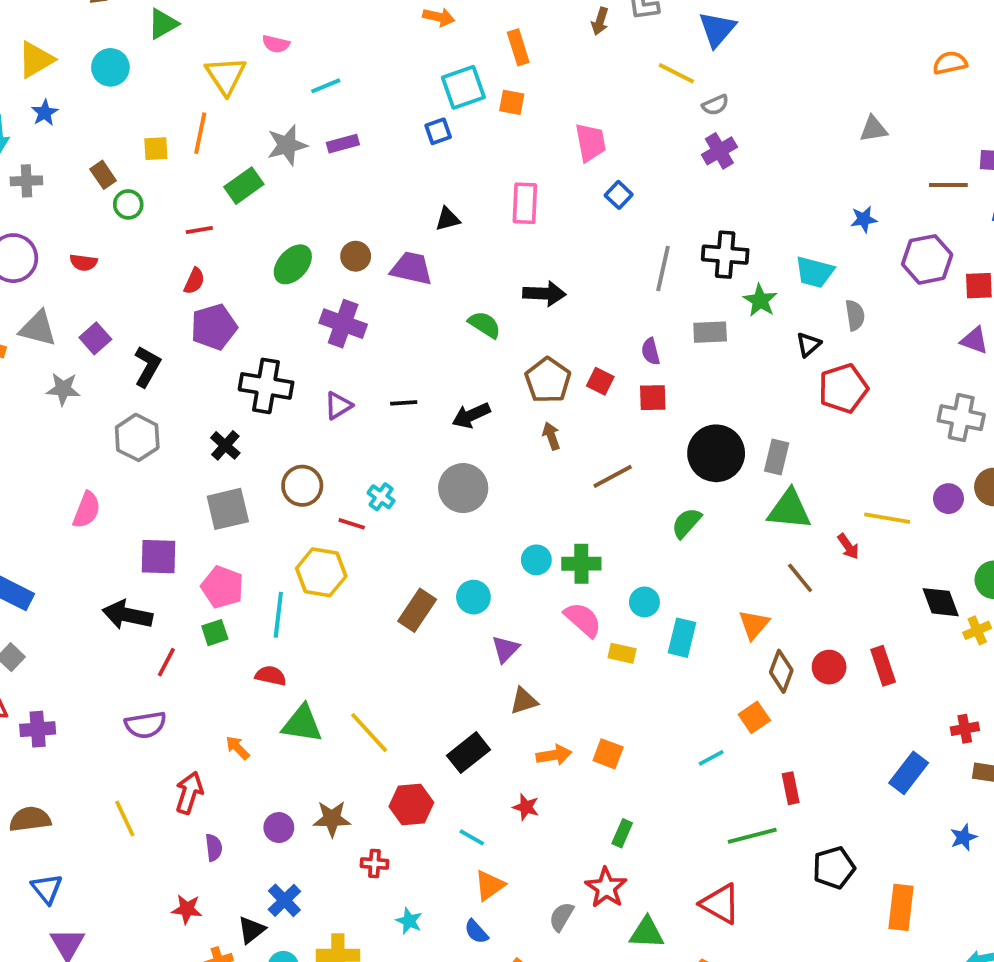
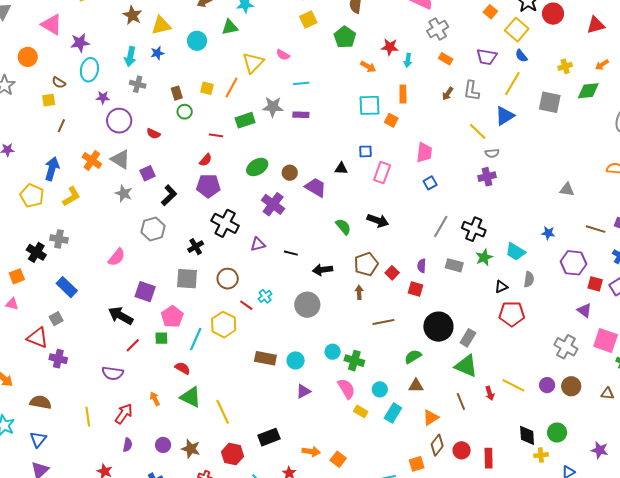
blue square: (438, 131) -> (366, 151), moved
brown rectangle: (417, 610) -> (265, 358), turned 50
brown triangle: (524, 701) -> (416, 386), moved

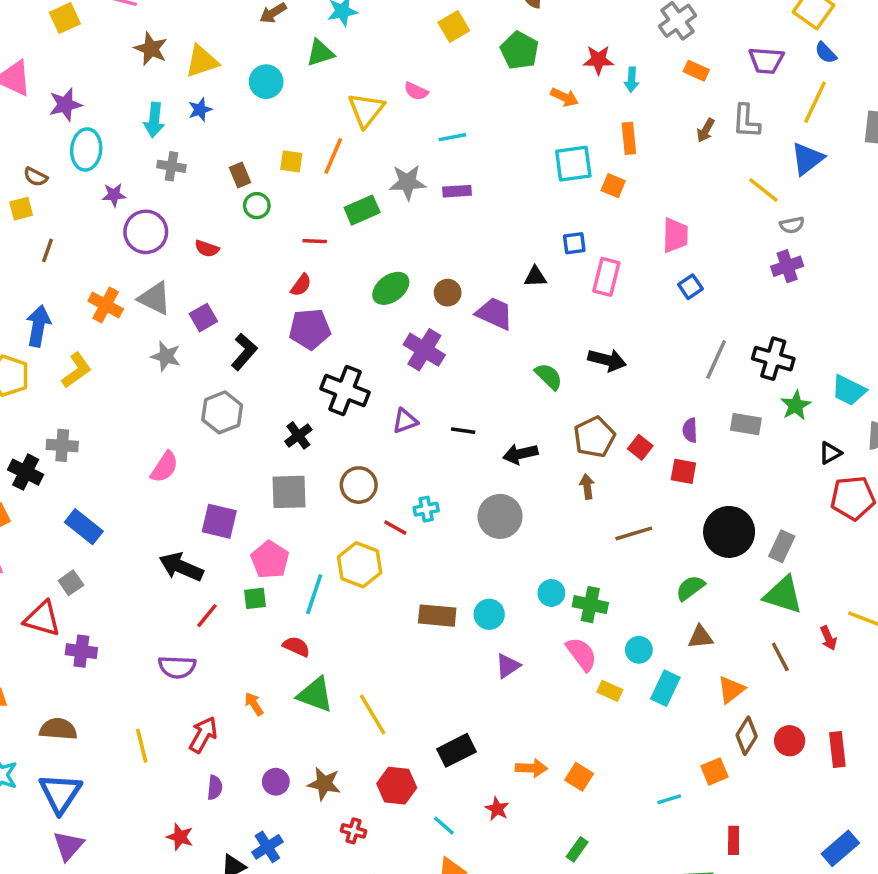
cyan cross: (265, 296) -> (426, 509), turned 32
blue triangle: (38, 439) -> (60, 793), size x1.5

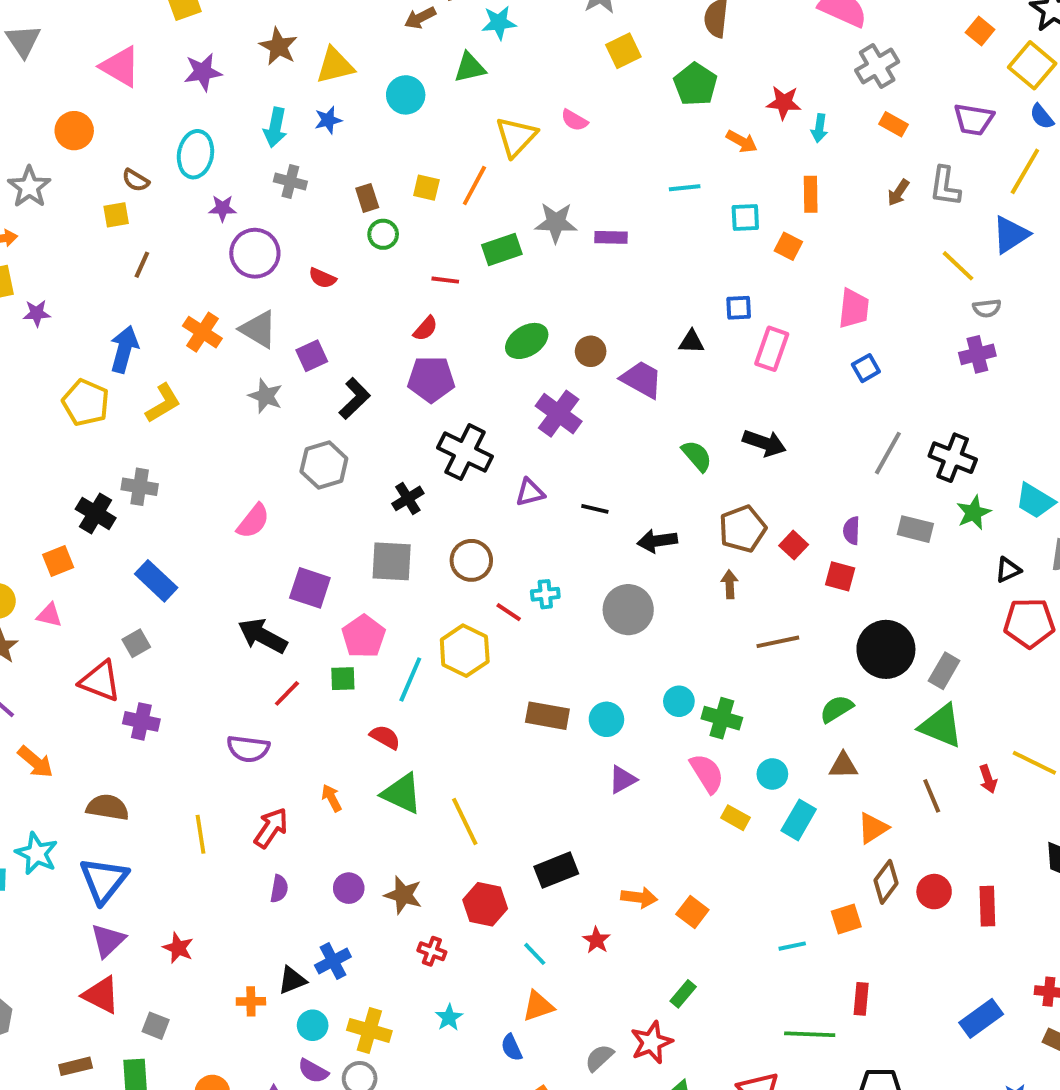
purple star: (65, 105) -> (203, 72), moved
cyan line: (452, 137) -> (685, 188), moved
cyan square: (573, 164) -> (745, 217), size x0.7
red star: (180, 837) -> (178, 948), moved

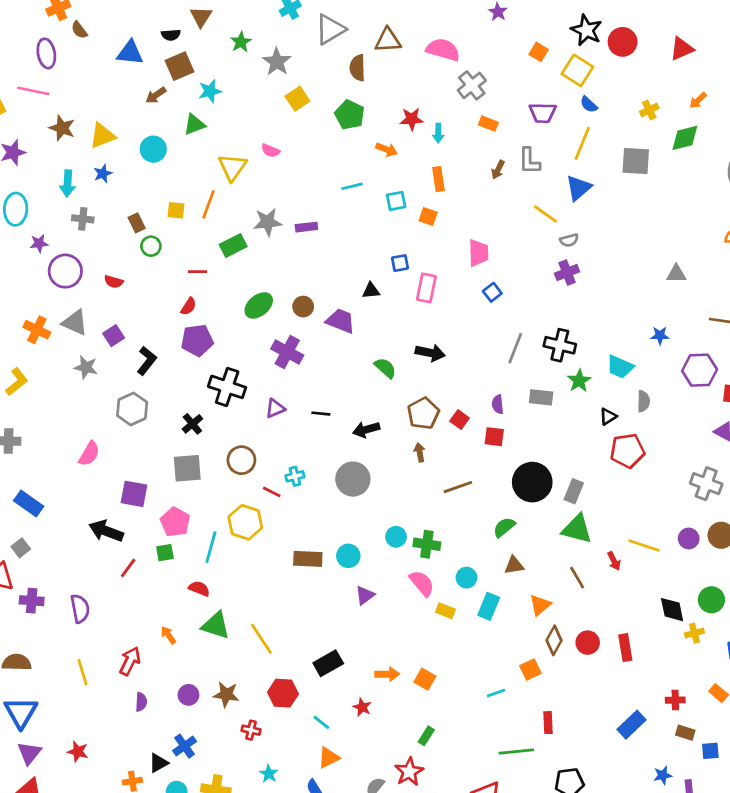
purple semicircle: (248, 749) -> (80, 609), moved, turned -100

